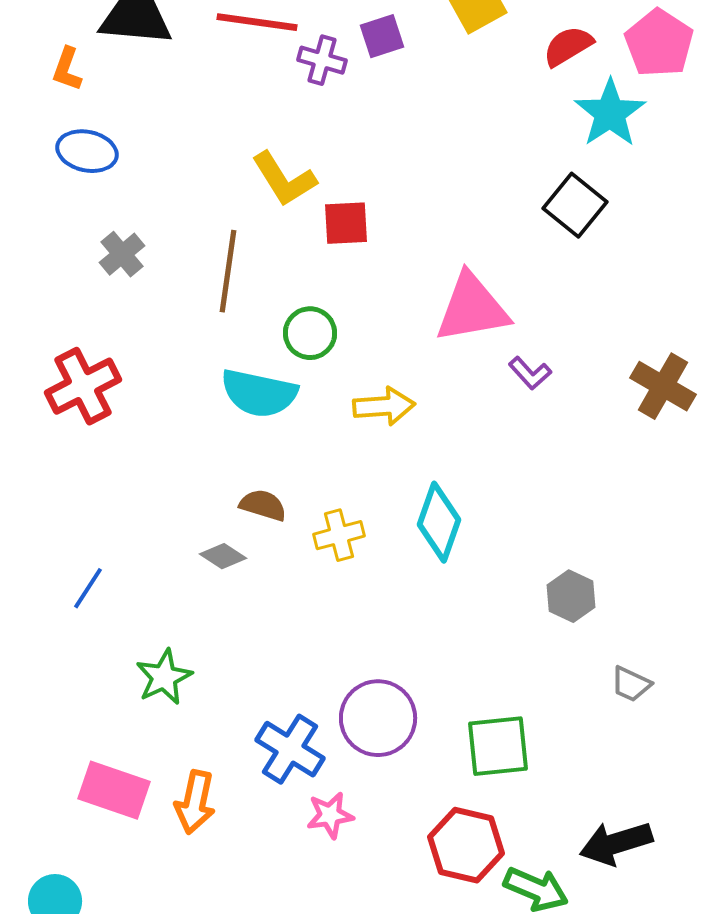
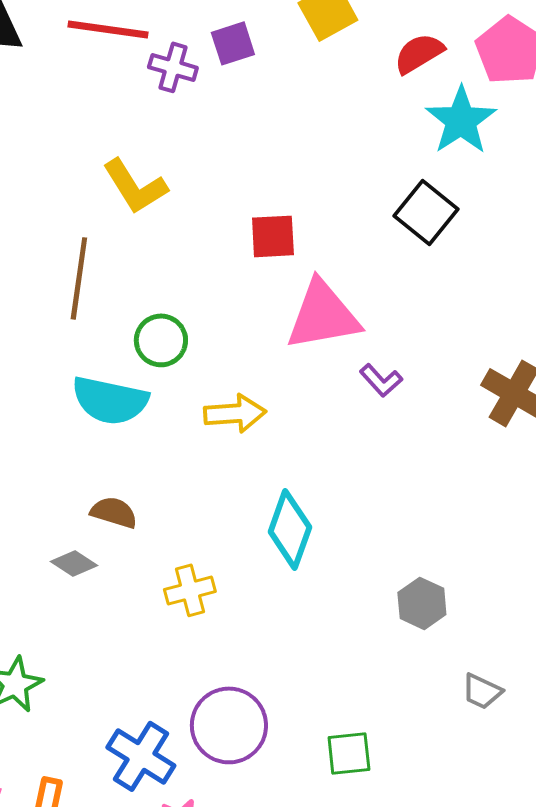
red square: (346, 223) -> (273, 236), moved
yellow cross: (339, 535) -> (190, 590), moved
green square: (498, 746) -> (349, 753), size x0.7

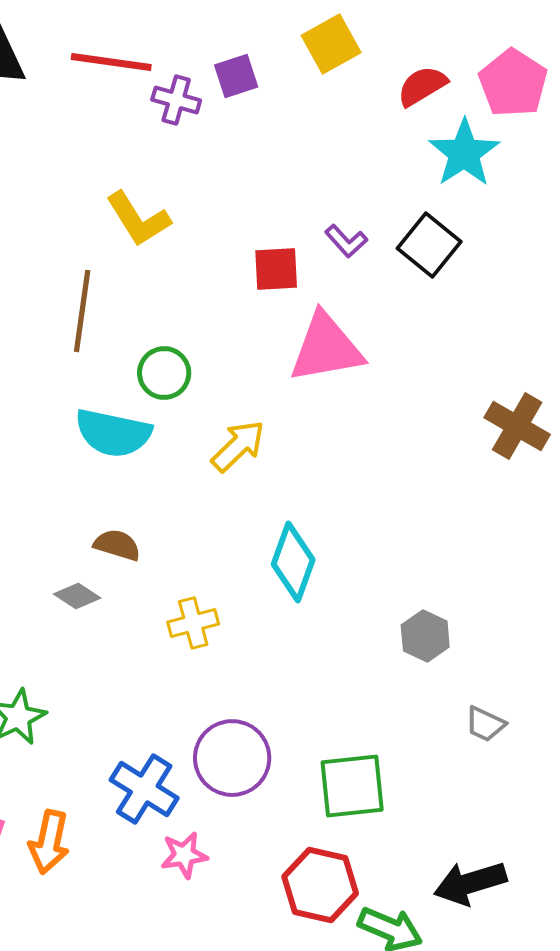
purple L-shape: (381, 380) -> (346, 241), moved
yellow arrow: (235, 413) -> (238, 446), turned -40
green square: (349, 753) -> (352, 786), size x1.5

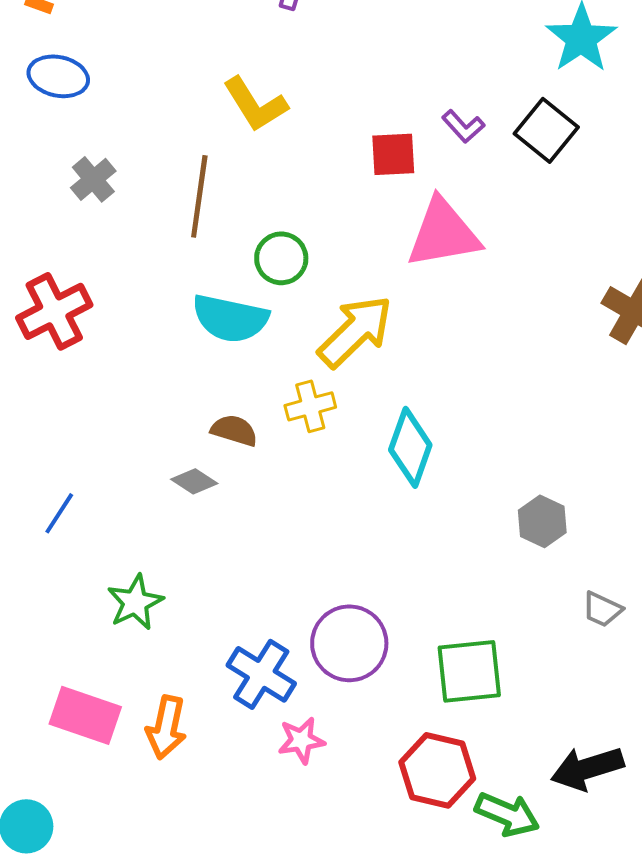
yellow arrow: (238, 446) -> (355, 331), size x1.4
yellow cross: (193, 623) -> (310, 406), moved

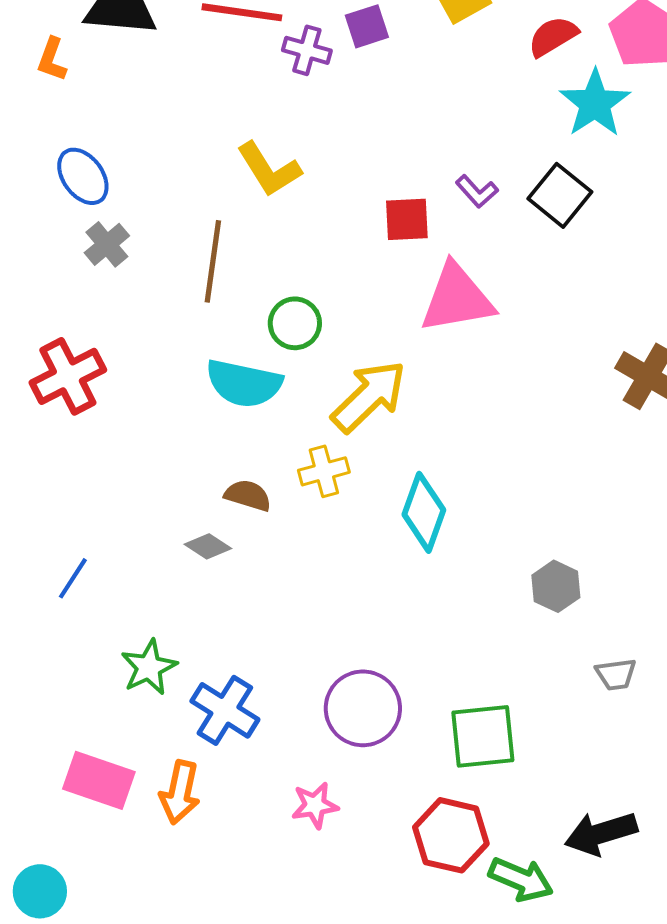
blue ellipse: (58, 76) -> (83, 176), moved, turned 42
gray trapezoid: (602, 609) -> (616, 674), turned -33
blue cross: (261, 674) -> (225, 710), moved

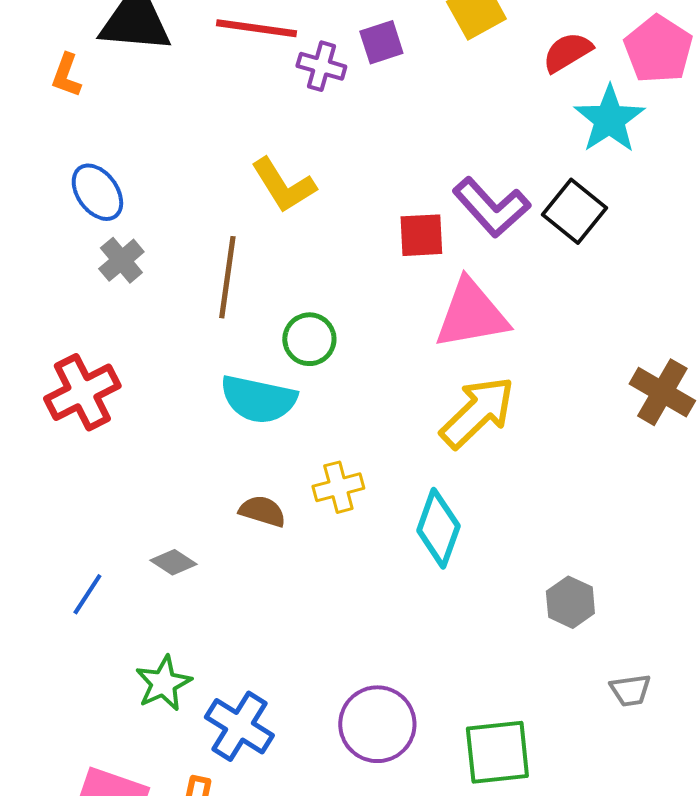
purple L-shape: (477, 191) -> (491, 207), size x1.8
yellow arrow: (369, 396) -> (477, 412), moved
gray diamond: (208, 546) -> (173, 562), moved

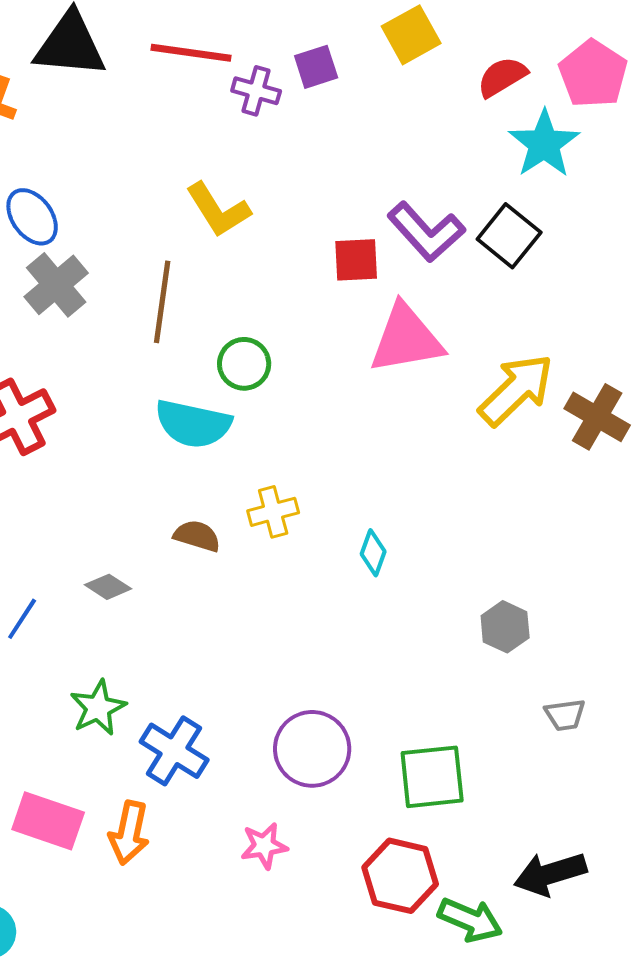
gray cross: (121, 260) -> (56, 285), size x1.4
yellow arrow: (477, 412) -> (516, 390), moved
cyan diamond: (438, 528) -> (373, 553), size x0.6

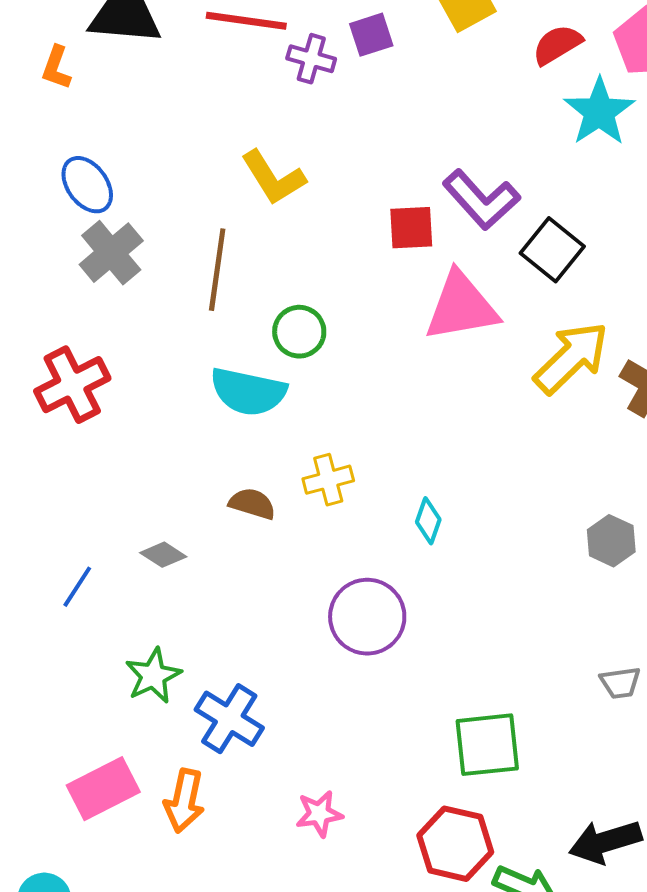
black square: (509, 236) -> (552, 250), moved
gray hexagon: (505, 627) -> (611, 541), moved
purple circle: (312, 749) -> (367, 617), moved
pink rectangle: (48, 821) -> (103, 789), turned -46

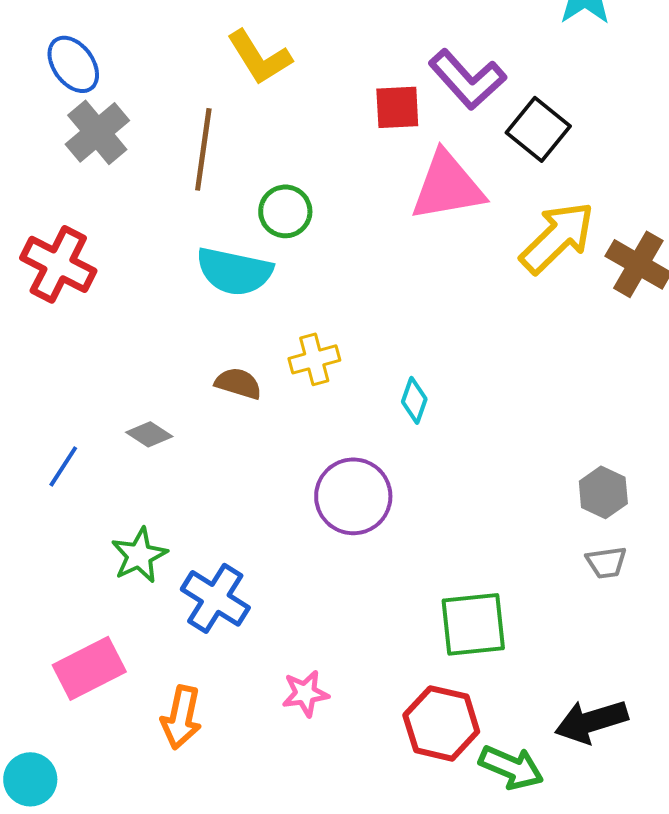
red cross: (72, 385) -> (58, 264), turned -36
gray hexagon: (611, 541) -> (603, 492), moved
orange arrow: (184, 801) -> (181, 717), moved

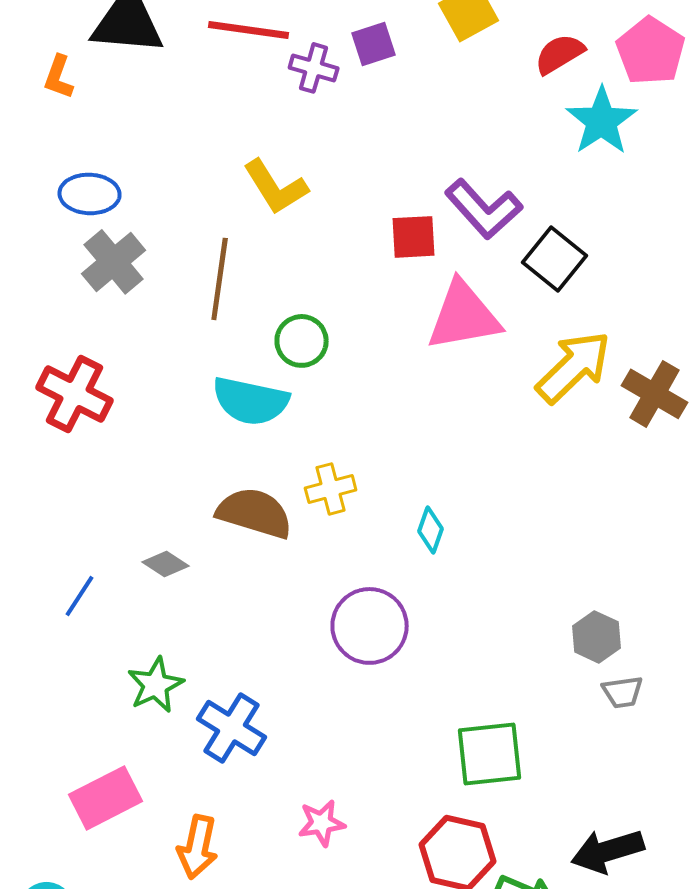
blue ellipse: (73, 64) -> (90, 194), turned -52
brown semicircle: (238, 383) -> (255, 513), size x1.6
gray hexagon: (603, 492) -> (597, 637), moved

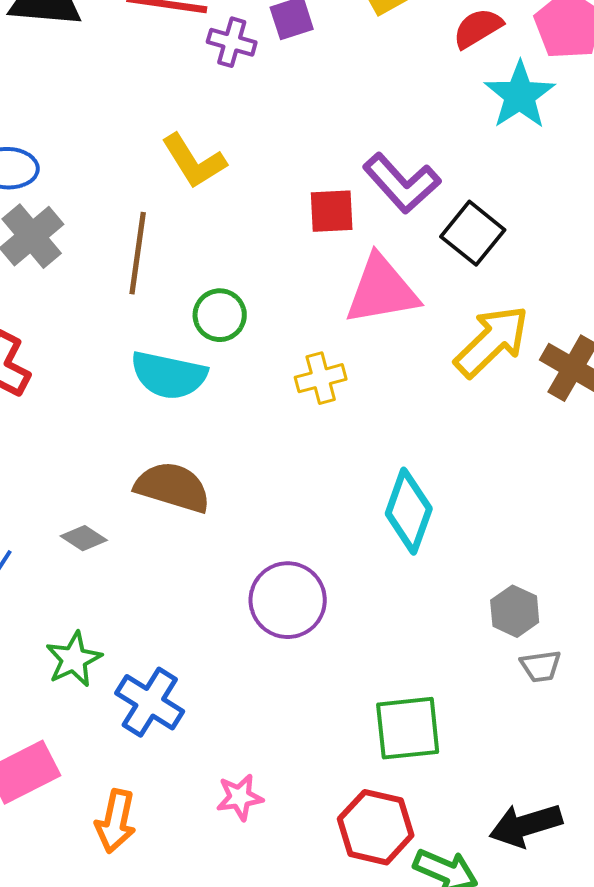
yellow cross: (331, 489) -> (321, 378), moved
cyan diamond: (431, 530) -> (409, 511), moved, size x1.8

